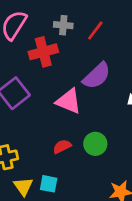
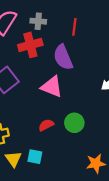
gray cross: (63, 25) -> (38, 21), moved
red line: (95, 30) -> (74, 27), turned -30
purple semicircle: (97, 76) -> (63, 57), moved, turned 110

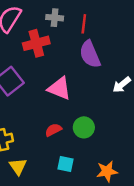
gray cross: (38, 21) -> (55, 18), moved
purple semicircle: (63, 57) -> (90, 54), moved
cyan square: (35, 157) -> (66, 164), moved

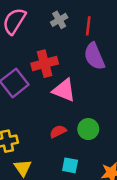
gray cross: (55, 18) -> (59, 20), turned -35
red cross: (36, 43) -> (45, 64), moved

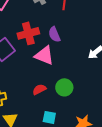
purple semicircle: (94, 56) -> (54, 34), moved, size x0.7

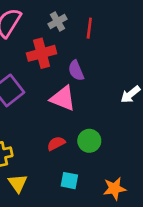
red cross: (28, 33) -> (42, 53), moved

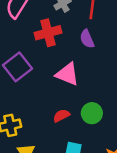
purple semicircle: (76, 71) -> (87, 39), moved

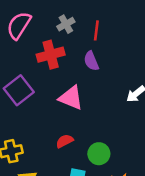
green circle: (92, 113) -> (99, 154), moved

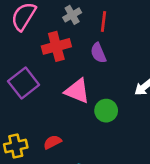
red semicircle: (65, 141) -> (52, 142), moved
green circle: (99, 154) -> (106, 111), moved

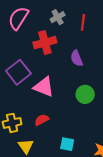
purple semicircle: (98, 53) -> (77, 58), moved
pink triangle: (77, 91) -> (44, 87), moved

